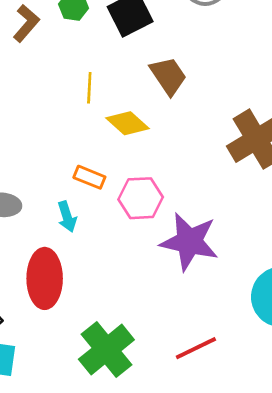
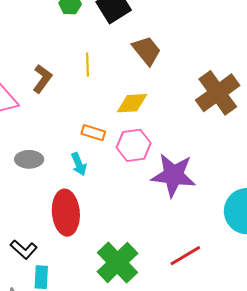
brown L-shape: (26, 23) -> (42, 79), moved
yellow diamond: (127, 123) -> (132, 103), moved, turned -40

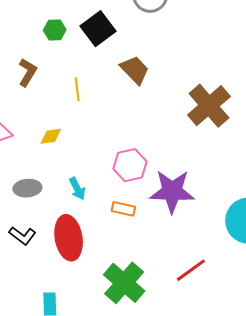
brown L-shape: (42, 79) -> (28, 72), moved
yellow diamond: (132, 103) -> (51, 136), moved, size x0.7
orange rectangle: (93, 133) -> (123, 209), moved
black L-shape: (24, 249) -> (23, 236), moved

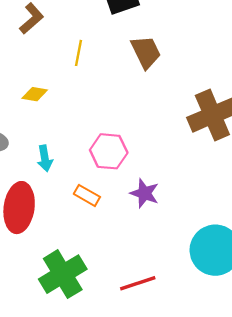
purple star: (172, 191) -> (144, 193), size x0.6

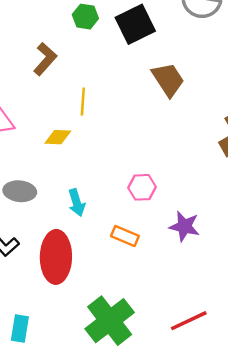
yellow line: (78, 53) -> (83, 101), moved
pink hexagon: (109, 151) -> (142, 187), size x0.7

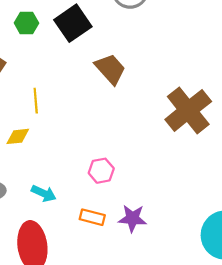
cyan arrow: (77, 203) -> (44, 193), turned -40
purple star: (184, 226) -> (132, 218), moved

